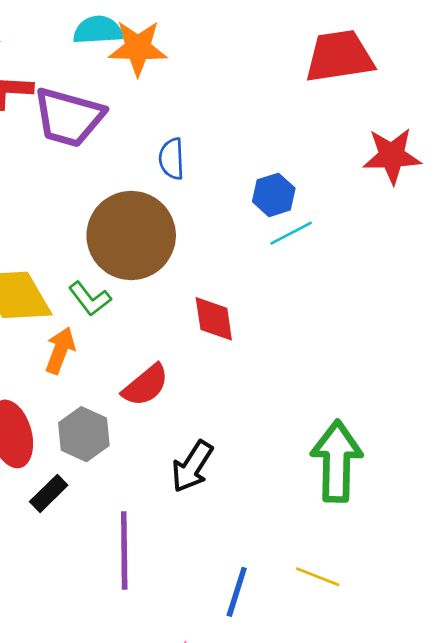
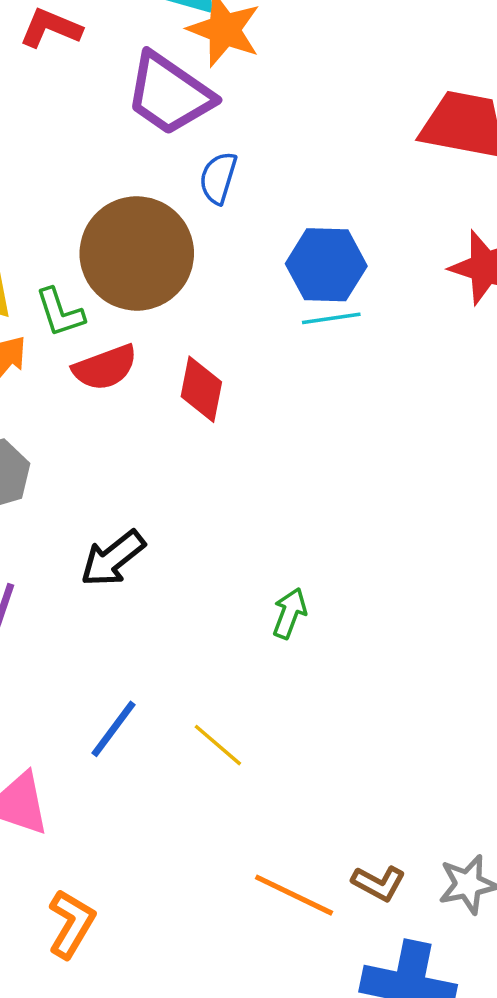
purple trapezoid: (69, 117) -> (169, 94), moved
blue hexagon: (274, 195) -> (326, 265), size x1.4
red semicircle: (146, 385) -> (105, 367), moved
green arrow: (337, 461) -> (290, 613), size x0.5

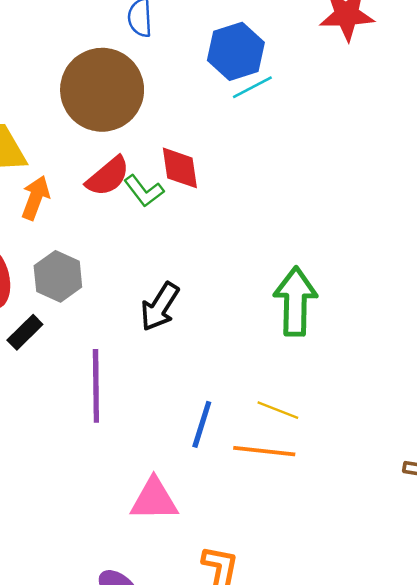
green L-shape: (60, 312) -> (144, 191), moved
green arrow: (290, 613) -> (295, 301), size x1.8
orange line: (294, 895) -> (264, 451), moved

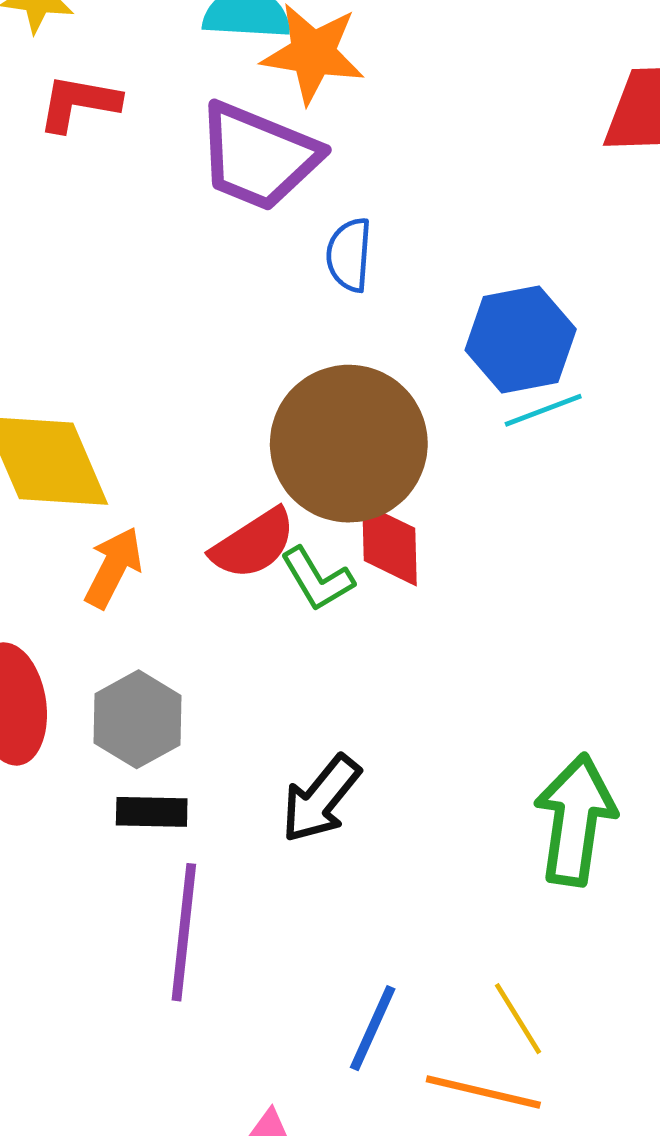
brown circle: (102, 90) -> (349, 444), moved
black rectangle: (25, 332) -> (152, 812), moved, turned 39
yellow line: (278, 410) -> (518, 1019), turned 30

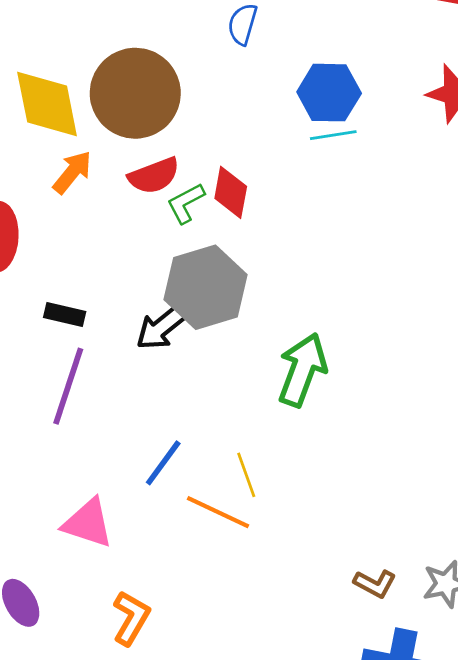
brown circle: (349, 444) -> (135, 93), moved
green L-shape: (317, 579) -> (186, 203), turned 81
gray hexagon: (138, 719) -> (206, 287), moved, size x1.5

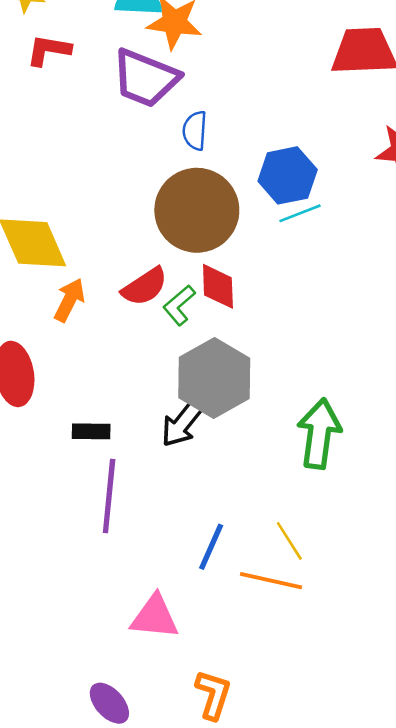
brown circle: (135, 93) -> (197, 210), moved

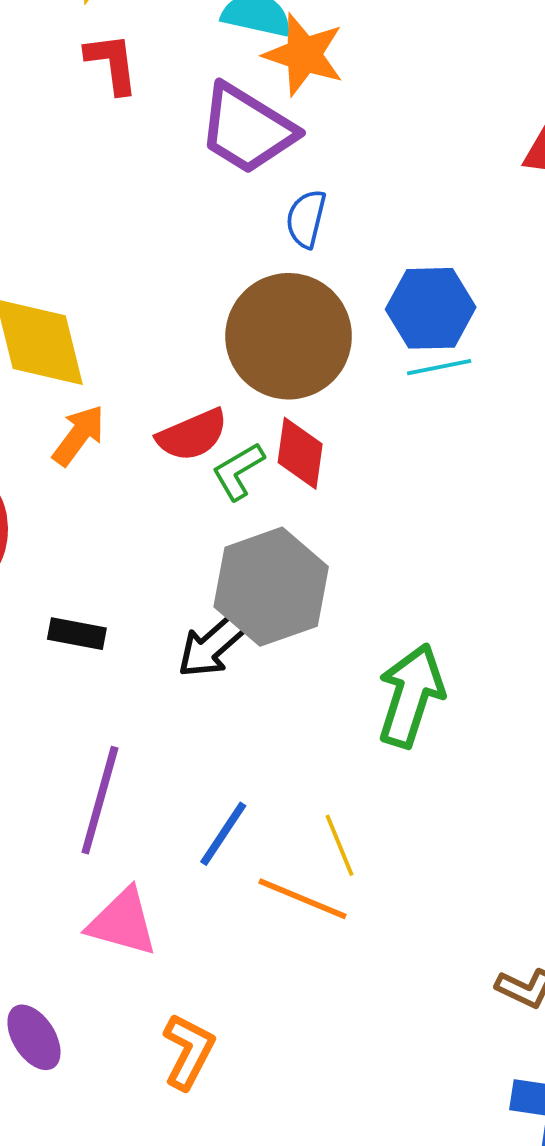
red L-shape: (49, 50) -> (112, 63), turned 63
purple line: (109, 496) -> (100, 800), moved

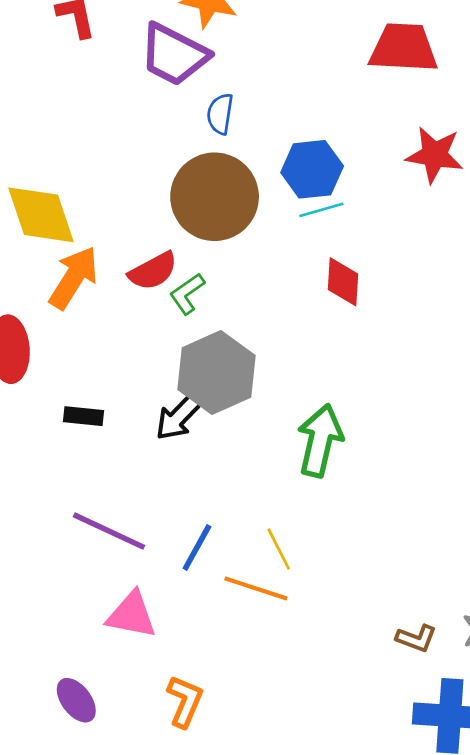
orange arrow: (79, 435) -> (74, 278), size x1.4
red diamond: (300, 453) -> (343, 282), moved
purple line: (100, 800) -> (109, 531), turned -76

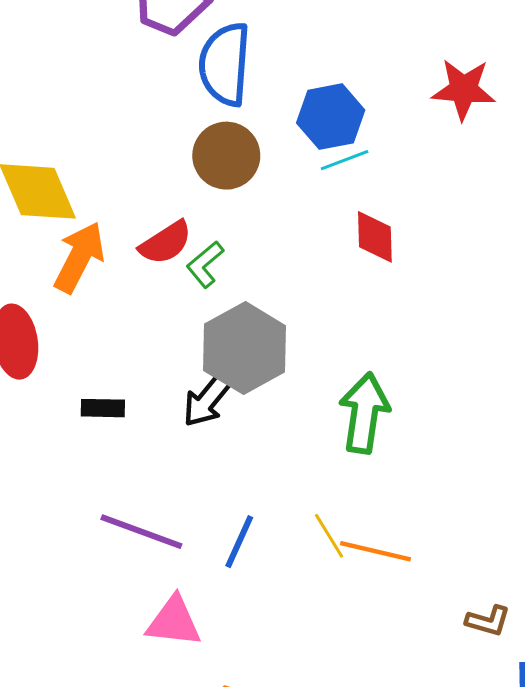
blue semicircle: (220, 114) -> (225, 64), size x1.8
brown circle: (215, 197) -> (226, 156), size x0.7
orange line: (256, 588) -> (376, 551), moved

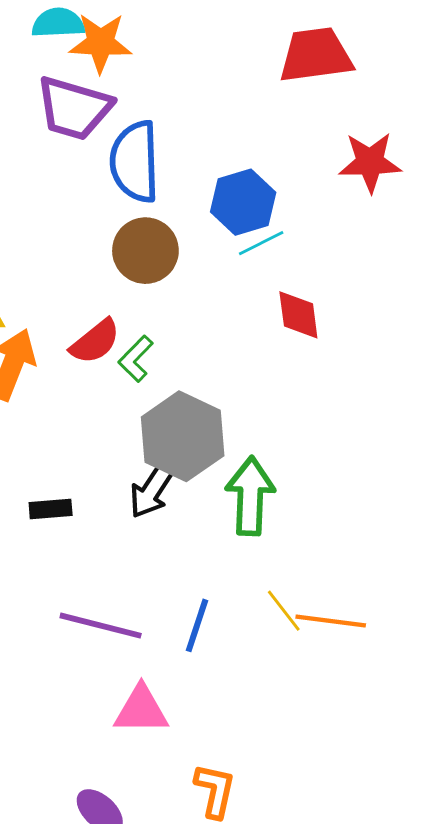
green arrow: (364, 413) -> (250, 496), moved

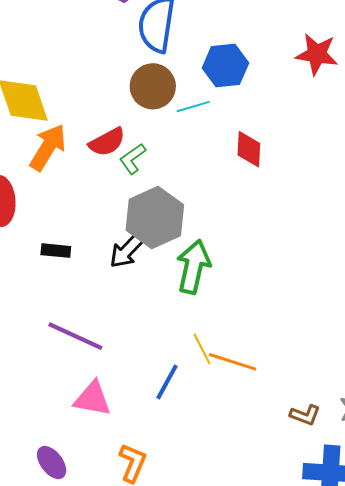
cyan line: (261, 243) -> (193, 107), moved
blue line: (197, 625) -> (167, 382), moved

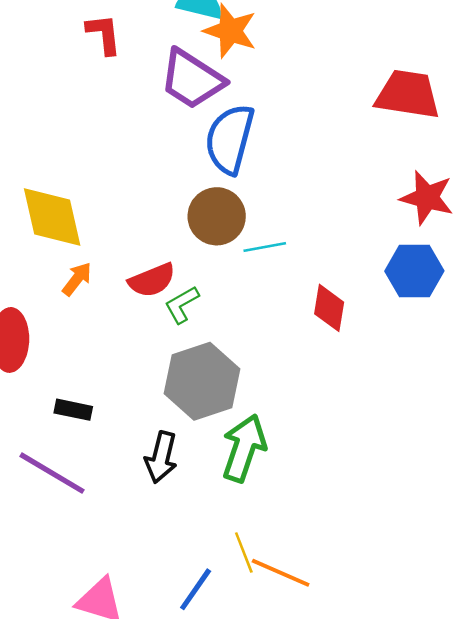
blue hexagon: (225, 65) -> (414, 271), moved
orange arrow: (48, 147) -> (77, 279), size x0.6
black arrow: (127, 251) -> (161, 457), moved, turned -36
purple line: (75, 336) -> (52, 473), moved

